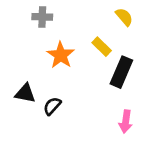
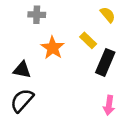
black triangle: (25, 93) -> (22, 70), moved
black semicircle: (52, 106) -> (22, 100), moved, size x1.5

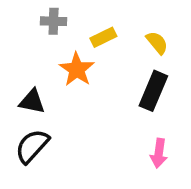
yellow semicircle: (108, 15) -> (157, 43), moved
yellow rectangle: (88, 40) -> (103, 37), moved, turned -70

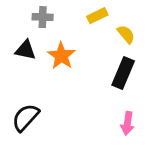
yellow rectangle: (103, 37) -> (97, 16), moved
black triangle: (32, 101) -> (25, 50), moved

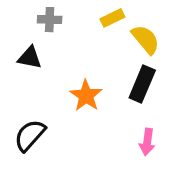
yellow semicircle: (126, 34) -> (145, 39), size x1.4
orange star: (61, 56) -> (86, 96), moved

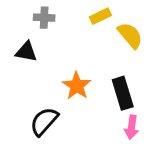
black rectangle: (142, 84) -> (123, 93), moved, turned -40
black semicircle: (30, 135) -> (44, 121), moved

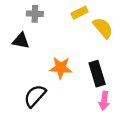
orange star: (77, 86) -> (61, 68), turned -30

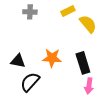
black triangle: (21, 41) -> (18, 61), moved

